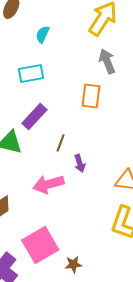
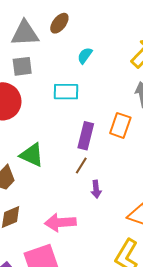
purple rectangle: (34, 116) -> (86, 136), moved, turned -40
pink arrow: (48, 184) -> (60, 222), moved

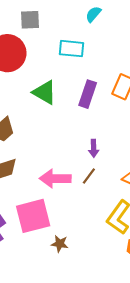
green triangle: (32, 155) -> (45, 92), moved
brown line: (81, 165) -> (89, 176), moved

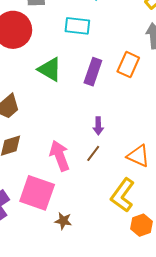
pink arrow: (55, 179) -> (60, 156), turned 68
pink square: (33, 216) -> (37, 193), turned 33

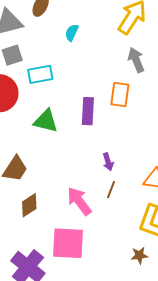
cyan rectangle: (77, 26) -> (40, 74), moved
brown star: (63, 221) -> (139, 255), moved

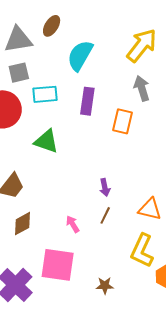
cyan semicircle: (72, 33) -> (80, 55), size x1.8
purple rectangle: (88, 111) -> (87, 101), moved
pink arrow: (79, 201) -> (73, 224), size x0.6
brown star: (139, 255) -> (105, 286), moved

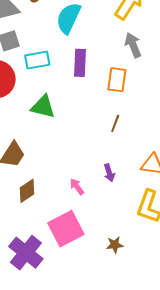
purple arrow: (105, 187) -> (109, 173), moved
brown line: (105, 215) -> (115, 123), moved
pink square: (58, 265) -> (66, 229), turned -30

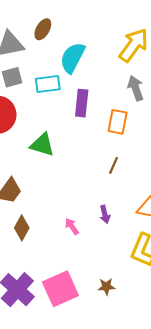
cyan rectangle: (37, 60) -> (48, 84), moved
brown diamond: (27, 191) -> (22, 228), turned -30
pink square: (66, 229) -> (60, 289), moved

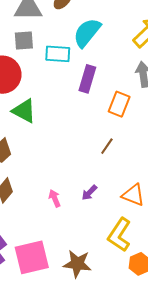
green triangle: (42, 145) -> (24, 111), moved
purple arrow: (105, 214) -> (89, 193), turned 48
brown star: (106, 287) -> (77, 264), size x1.6

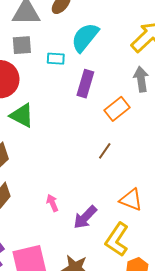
cyan rectangle: (58, 54) -> (56, 59), size x0.7
orange rectangle: (119, 104) -> (117, 109), turned 30
purple arrow: (89, 193) -> (85, 217), moved, size x1.5

